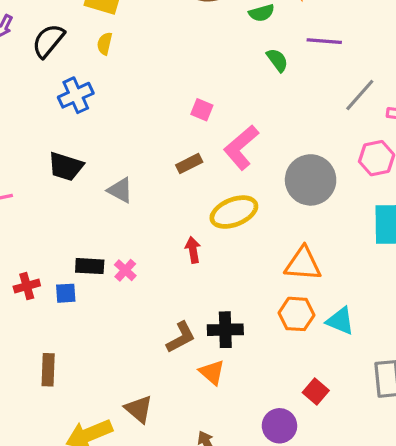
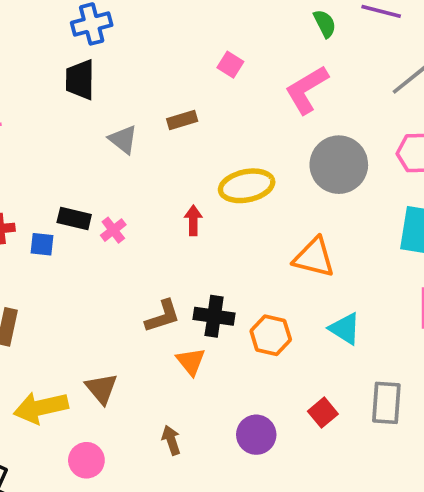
pink L-shape: (241, 147) -> (307, 90), moved
brown rectangle: (189, 163) -> (182, 120), moved
black trapezoid: (66, 166) -> (80, 80), moved, turned 63
orange hexagon: (297, 314) -> (271, 335), moved
red square: (316, 391) -> (323, 413), moved

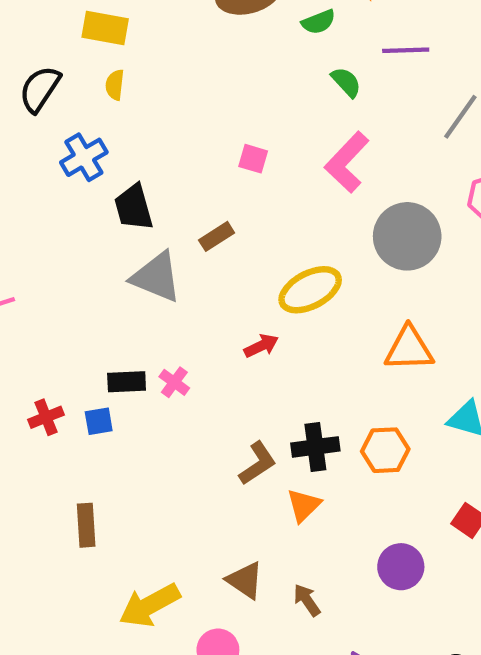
black trapezoid: (80, 80) -> (134, 207), moved
gray triangle: (123, 139) -> (156, 277), size x1.5
red arrow: (193, 220) -> (261, 346), turned 80
orange triangle: (191, 361) -> (304, 505), turned 40
brown triangle: (102, 388) -> (245, 580), moved

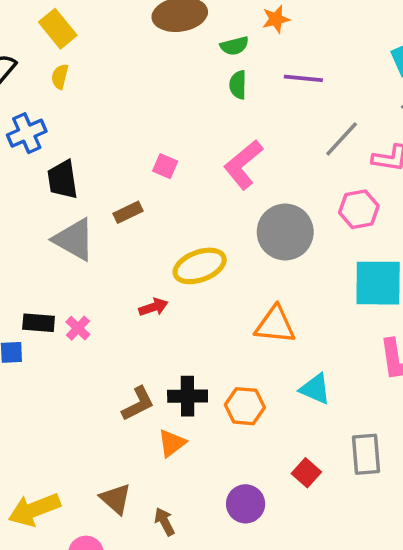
yellow rectangle: (105, 28) -> (58, 29), turned 33
green semicircle: (346, 82) -> (238, 85), moved, turned -144
pink square: (253, 159) -> (165, 166), moved

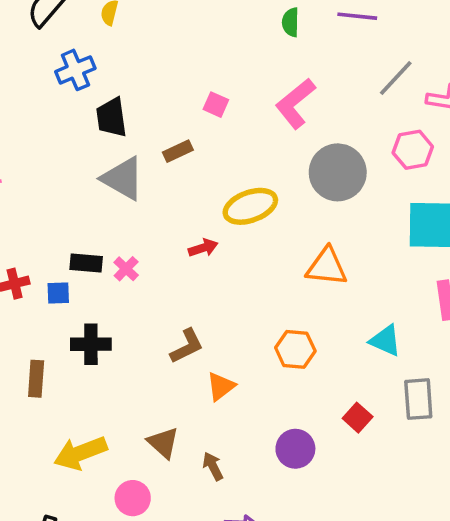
cyan triangle: (315, 389) -> (385, 341), moved
black cross: (188, 396) -> (91, 344), moved

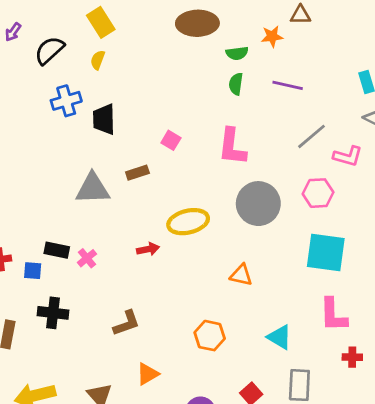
pink L-shape: (295, 103) -> (232, 147), turned -51
black trapezoid: (111, 117) -> (104, 119), moved
gray triangle: (123, 178) -> (93, 189), turned -39
orange triangle: (327, 267) -> (241, 275), size x0.7
orange triangle: (221, 386) -> (148, 374), moved

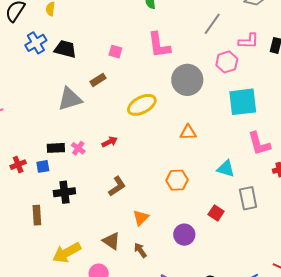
black trapezoid: (104, 119) -> (65, 49), turned 120
pink L-shape: (348, 156) -> (249, 41), moved
red arrow: (148, 249) -> (110, 142), moved

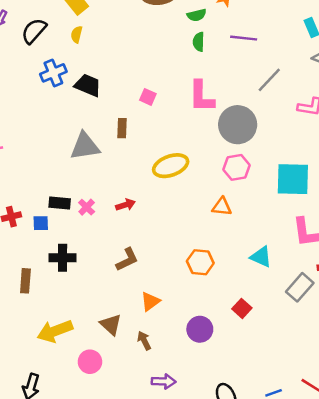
pink hexagon: (227, 62) -> (236, 167), moved
brown rectangle: (98, 80) -> (122, 128), turned -63
gray circle: (187, 80) -> (238, 125), moved
gray rectangle: (248, 198) -> (300, 287), moved, turned 45

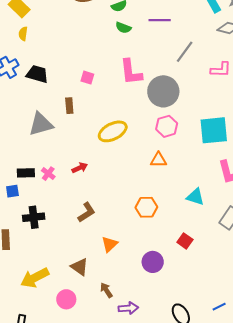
green semicircle: (199, 42) -> (123, 28), turned -63
brown arrow: (144, 341) -> (106, 290), moved

